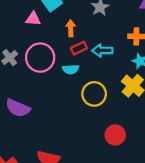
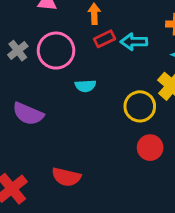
cyan semicircle: (71, 69) -> (85, 86), moved
yellow circle: (94, 94) -> (140, 106), moved

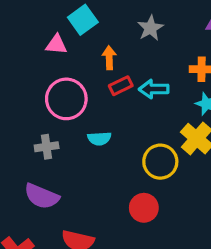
gray cross: (18, 51) -> (47, 147), moved, turned 30
purple semicircle: (28, 114) -> (42, 196), moved
red circle: (150, 148) -> (144, 208), moved

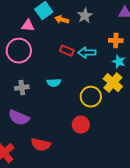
orange arrow: (109, 58) -> (62, 20), moved, turned -72
red rectangle: (121, 86) -> (67, 51), turned 48
pink circle: (66, 99) -> (19, 51), moved

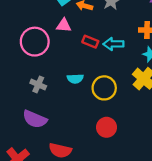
pink triangle: (28, 26) -> (64, 25), moved
gray cross: (22, 88) -> (38, 84), turned 32
yellow circle: (91, 97) -> (104, 88), moved

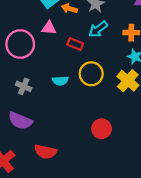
cyan arrow: (113, 44) -> (98, 29), moved, turned -36
yellow circle: (104, 88) -> (91, 74), moved
red circle: (107, 127) -> (102, 129), moved

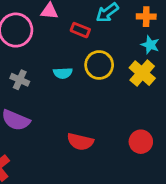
red circle: (102, 129) -> (141, 142), moved
red semicircle: (45, 152) -> (80, 142), moved

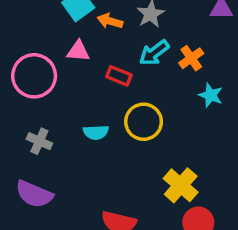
orange cross: (146, 17) -> (191, 58), moved, turned -36
yellow cross: (142, 73) -> (181, 185), moved

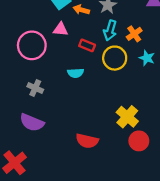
cyan arrow: (154, 53) -> (110, 30), turned -36
yellow circle: (144, 122) -> (115, 58), moved
cyan semicircle: (96, 132) -> (76, 73), moved

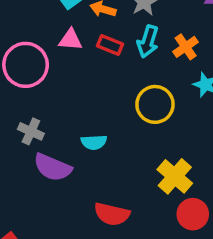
red rectangle: (87, 45) -> (110, 45), moved
yellow circle: (115, 58) -> (155, 104), moved
cyan semicircle: (76, 73) -> (94, 142), moved
purple semicircle: (32, 122) -> (53, 167), moved

